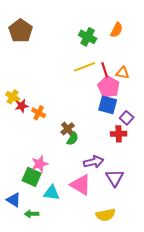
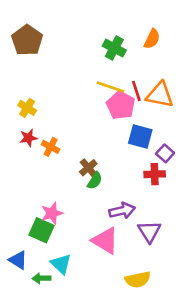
yellow line: (85, 67) -> (110, 87), turned 40
orange triangle: (123, 73) -> (160, 95), size x1.6
pink pentagon: (109, 87) -> (121, 105), moved
yellow cross: (13, 97) -> (27, 108), moved
cyan triangle: (52, 193) -> (61, 264), moved, turned 36

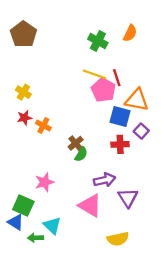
orange triangle: (160, 95) -> (137, 100), moved
red cross: (155, 174) -> (120, 144), moved
green square: (41, 230) -> (23, 206), moved

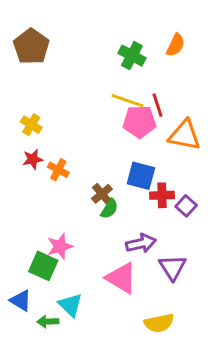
pink pentagon: (103, 90) -> (139, 122), turned -30
blue square: (120, 117) -> (141, 176), moved
purple square: (141, 131) -> (186, 206), moved
green square: (23, 206) -> (43, 266), moved

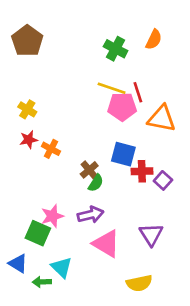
purple arrow: (141, 243) -> (91, 215), moved

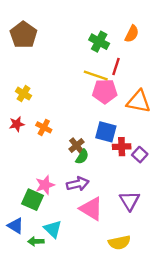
red line: (138, 92) -> (116, 66), moved, turned 36
red star: (29, 140) -> (17, 124), moved

